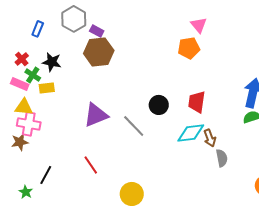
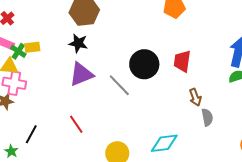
black star: (52, 62) -> (78, 43), moved
green cross: (33, 75) -> (18, 51), moved
black circle: (159, 105) -> (144, 64), size x1.5
cyan diamond: (191, 133) -> (164, 143), moved

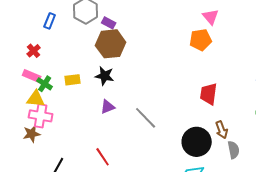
yellow rectangle: (32, 47) -> (73, 80), moved
black circle: (144, 64) -> (197, 142), moved
purple triangle: (81, 74) -> (108, 107), size x0.6

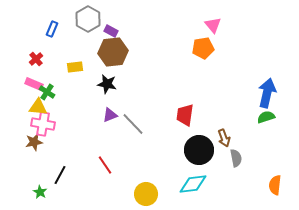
yellow rectangle: (73, 80) -> (75, 67), moved
red trapezoid: (209, 94) -> (185, 115), moved
gray line: (146, 118) -> (133, 124), moved

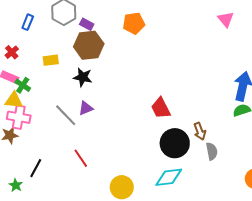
pink triangle: (213, 25) -> (226, 19), moved
orange pentagon: (203, 48) -> (134, 23), moved
red trapezoid: (185, 115) -> (161, 108), turned -35
gray line: (133, 124) -> (66, 115), moved

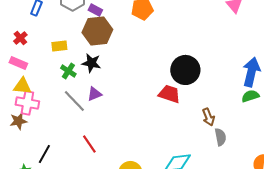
green cross: (23, 85) -> (68, 71), moved
red trapezoid: (161, 108) -> (169, 94), turned 135
black circle: (175, 143) -> (185, 70), moved

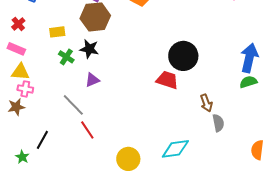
gray line: (74, 101) -> (73, 105), moved
pink cross: (27, 103) -> (25, 89), size x0.7

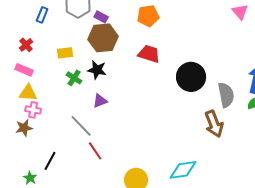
red trapezoid: (167, 80) -> (149, 54), moved
brown arrow: (206, 103) -> (214, 124), size x1.5
gray semicircle: (218, 123) -> (226, 95), moved, size x1.4

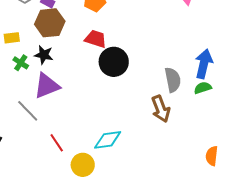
black circle: (191, 77) -> (114, 62), moved
purple triangle: (100, 101) -> (47, 86), size x1.8
red line: (95, 151) -> (57, 143), moved
cyan diamond: (183, 170) -> (108, 140), moved

